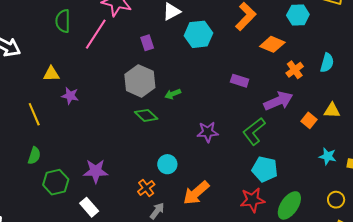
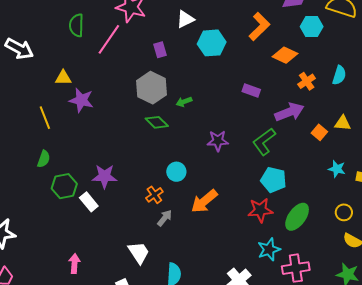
purple star: (70, 96) -> (81, 100), size x1.4
white rectangle: (89, 207) -> (89, 202), moved

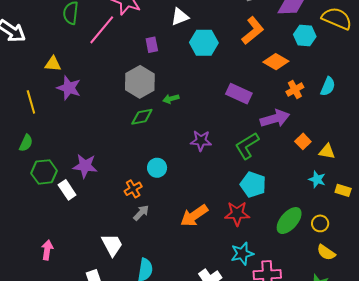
purple rectangle: (251, 90) -> (239, 94), size x1.4
green diamond: (157, 122) -> (142, 117), turned -60
yellow triangle: (343, 123) -> (327, 151), moved
orange arrow: (204, 201) -> (194, 216), moved
green ellipse: (297, 217) -> (289, 221), moved

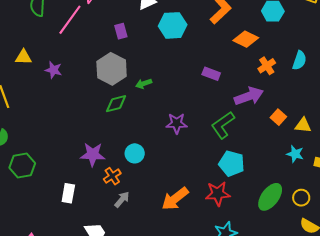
purple star: (69, 88) -> (53, 70), moved, size x0.7
purple rectangle: (239, 94) -> (211, 74), size x0.7
purple star: (85, 166) -> (93, 154), moved
white rectangle: (67, 190) -> (68, 193), moved, turned 48

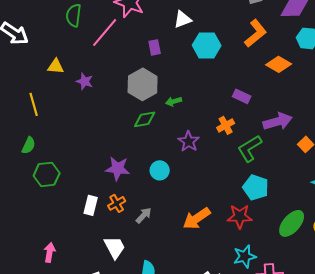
orange cross: (267, 66) -> (226, 125), moved
purple star: (177, 123) -> (189, 141), moved, turned 30
orange cross: (112, 176) -> (117, 203), moved

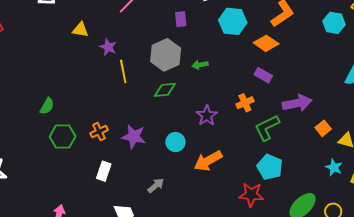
orange diamond: (279, 64) -> (266, 43), moved
green arrow: (174, 101) -> (200, 65), moved
yellow line: (34, 104) -> (123, 71), moved
orange cross: (117, 203) -> (99, 132), moved
orange arrow: (197, 218) -> (208, 161), moved

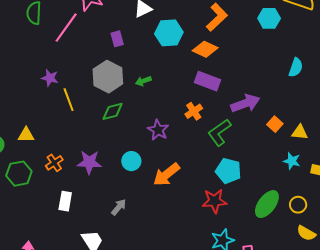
yellow triangle: (81, 30) -> (26, 135), moved
purple rectangle: (263, 75) -> (208, 81), size x1.4

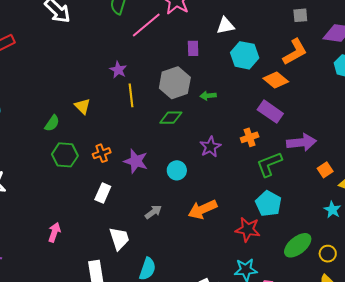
yellow triangle: (26, 135) -> (82, 106), moved, turned 30
orange arrow: (166, 174) -> (202, 209), moved

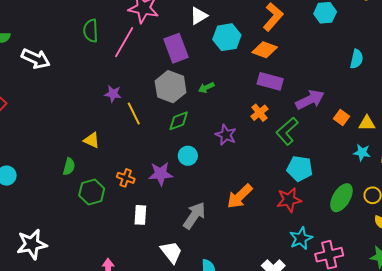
purple rectangle: (193, 48) -> (176, 48), size x1.8
orange cross: (102, 153) -> (126, 178), turned -30
cyan circle: (177, 170) -> (188, 156), moved
gray arrow: (153, 212) -> (194, 216), size x1.6

